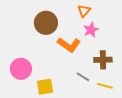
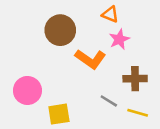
orange triangle: (84, 11) -> (110, 14), turned -48

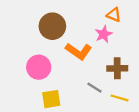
orange triangle: (110, 14) -> (114, 15), moved
pink circle: (27, 90) -> (39, 67), moved

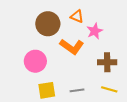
orange triangle: (114, 15) -> (77, 16), moved
gray line: (94, 88) -> (77, 90), moved, turned -40

